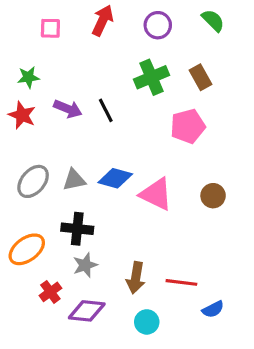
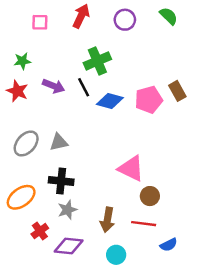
green cross: (151, 77) -> (97, 61), moved
brown rectangle: (200, 77) -> (177, 91), moved
blue diamond: (115, 178) -> (110, 101), moved
pink triangle: (156, 194) -> (131, 169), moved
brown circle: (213, 196) -> (150, 196), moved

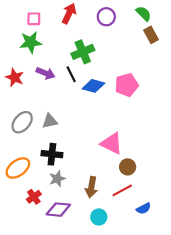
green star: (22, 61) -> (31, 42), moved, size x1.5
brown rectangle: (177, 91) -> (151, 35), moved
red line: (144, 224) -> (122, 190), turned -36

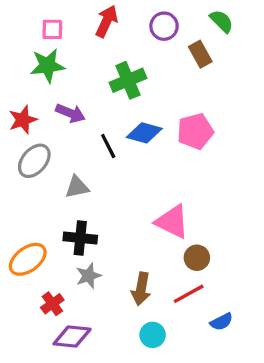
brown rectangle: (151, 35) -> (200, 54), moved
black line: (71, 74) -> (108, 146), moved
red star: (15, 77) -> (23, 120), turned 30
gray ellipse: (22, 122) -> (34, 161), moved
purple diamond: (58, 210) -> (72, 337), moved

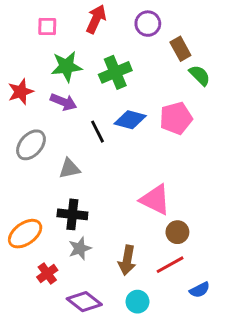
green semicircle: (222, 21) -> (200, 75), moved
green star: (47, 66) -> (66, 66), moved
red star: (23, 120) -> (21, 92), moved
purple diamond: (72, 337) -> (84, 302), moved, turned 32

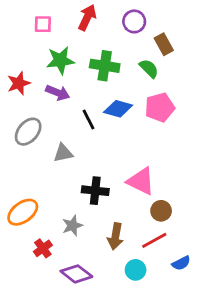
green cross: (115, 72) -> (105, 66), turned 32
green semicircle: (200, 75) -> (149, 68), moved
black cross: (72, 214) -> (95, 191), moved
cyan circle: (137, 302) -> (136, 270), moved

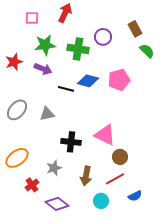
purple circle: (134, 21) -> (103, 37), moved
brown rectangle: (164, 44) -> (135, 29), moved
green semicircle: (149, 68) -> (147, 51), moved
black line: (89, 119) -> (66, 89), turned -49
gray ellipse: (28, 132) -> (17, 110), moved

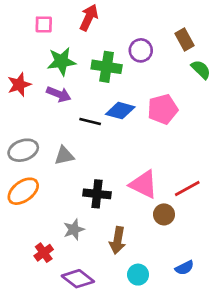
gray ellipse: (17, 110) -> (23, 150), turned 30
orange ellipse: (17, 158) -> (23, 191), moved
red line: (115, 179) -> (187, 188), moved

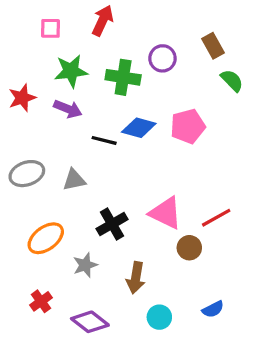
orange ellipse: (23, 191) -> (46, 238), moved
black cross: (97, 194) -> (112, 224), turned -36
red cross: (44, 253) -> (41, 301), moved

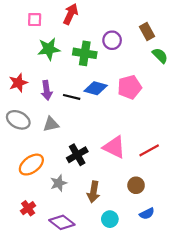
red star: (22, 98) -> (18, 83), moved
purple arrow: (68, 109) -> (47, 90), moved, turned 60
gray ellipse: (27, 174) -> (18, 120), turned 45
brown circle: (189, 248) -> (136, 185), moved

